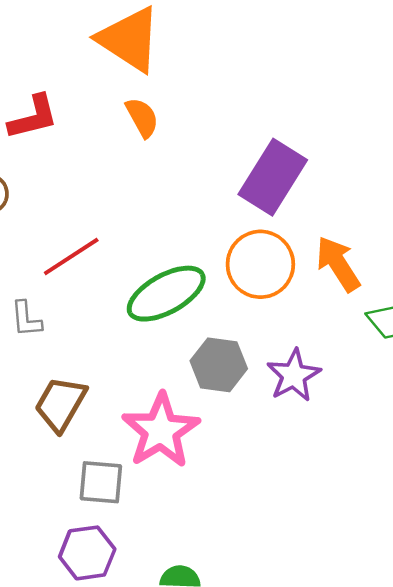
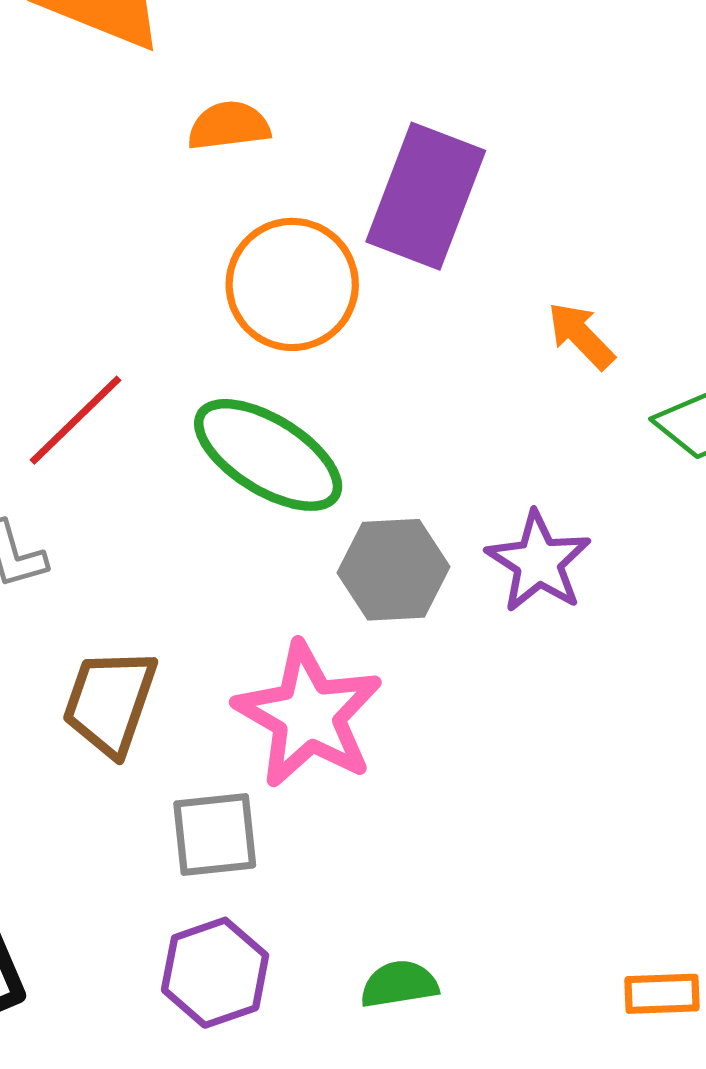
orange semicircle: (142, 117) -> (229, 126), moved, turned -57
orange circle: (260, 264) -> (292, 284), moved
orange arrow: (338, 264) -> (581, 336), size x0.7
green ellipse: (166, 294) -> (268, 455), turned 72

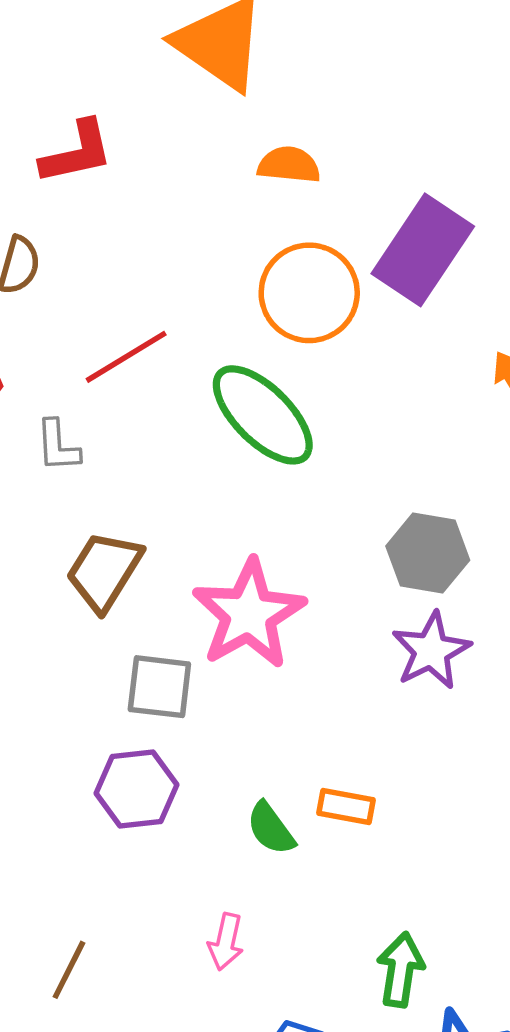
purple star: (538, 562) -> (431, 651), moved
gray hexagon: (393, 570) -> (428, 553), moved
green semicircle: (399, 984) -> (271, 828), turned -130
orange rectangle: (662, 994) -> (346, 806), moved

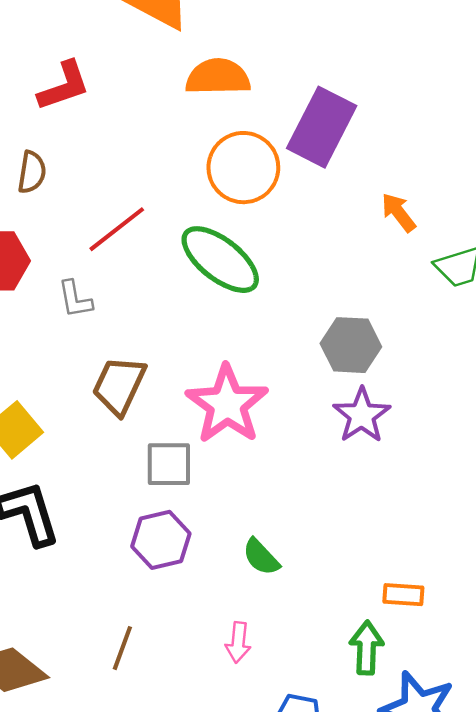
orange semicircle: (289, 165) -> (218, 77), size x1.4
orange rectangle: (346, 806) -> (403, 595), moved
brown line: (69, 970) -> (122, 648), moved

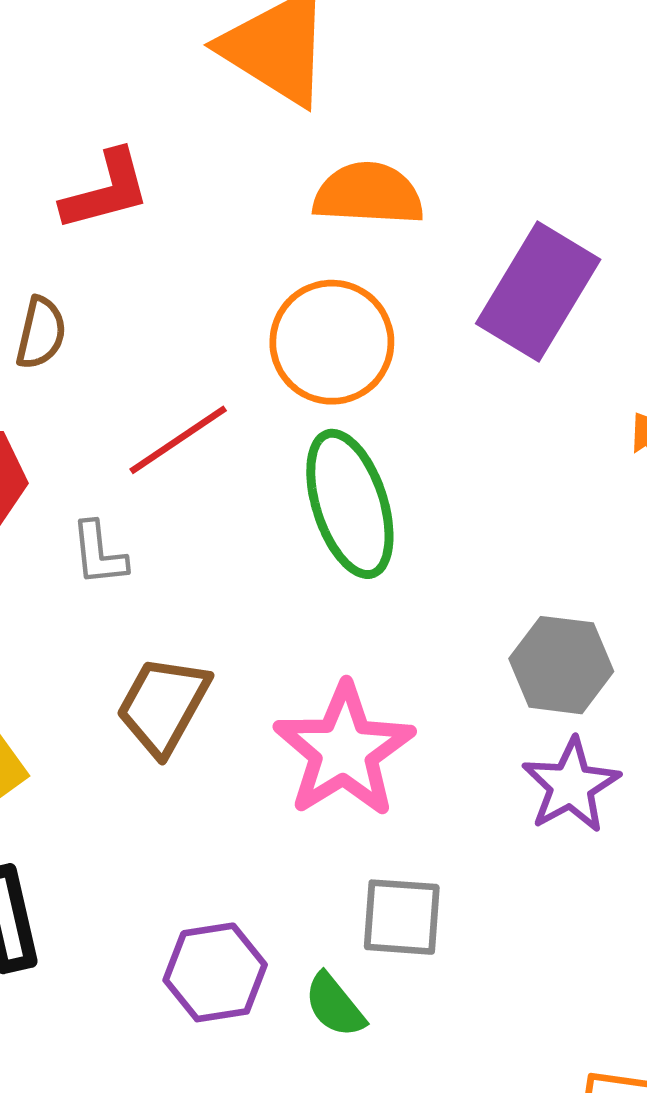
orange circle: (243, 168) -> (332, 342), moved
green ellipse: (220, 260) -> (350, 504), turned 30
gray square: (169, 464) -> (402, 917), moved
green semicircle: (261, 557) -> (335, 1005), moved

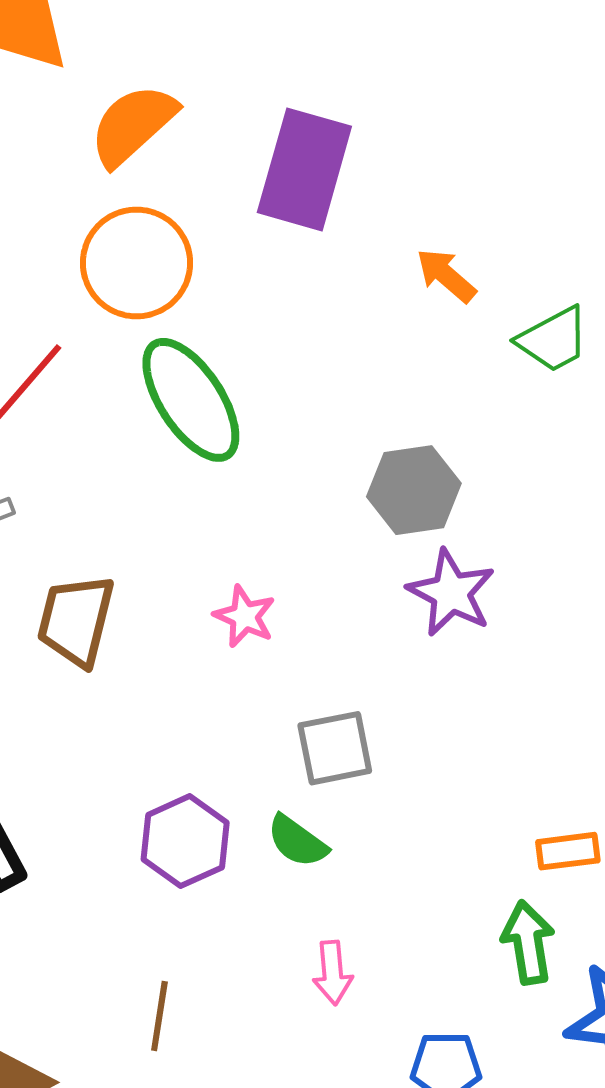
orange semicircle: (368, 194) -> (133, 125), turned -30
pink star: (344, 750) -> (245, 616), size x0.5

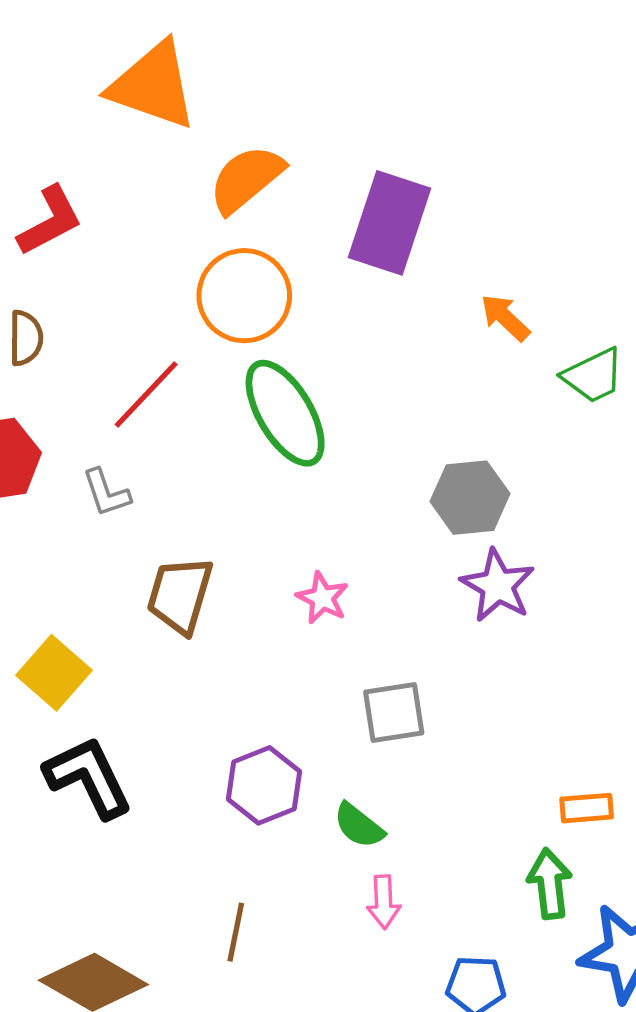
green semicircle: (297, 841) -> (359, 826), moved

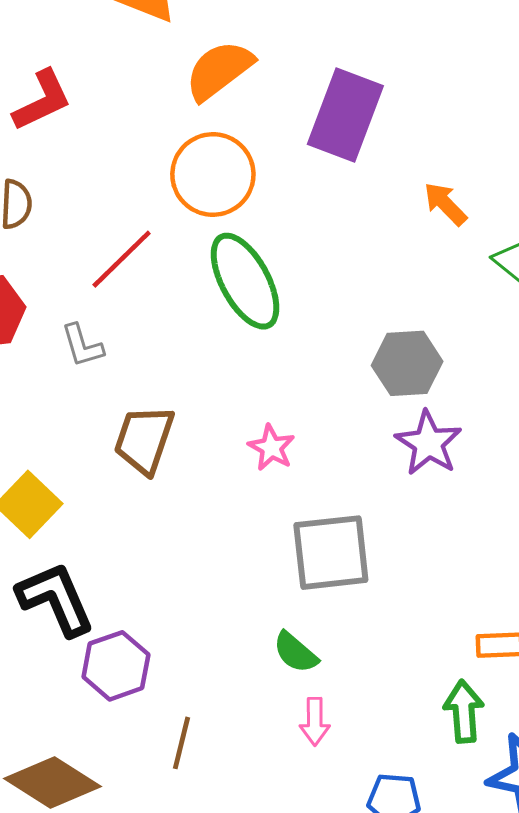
gray square: (394, 712) -> (331, 553), size x1.4
purple hexagon: (264, 785) -> (116, 666), moved

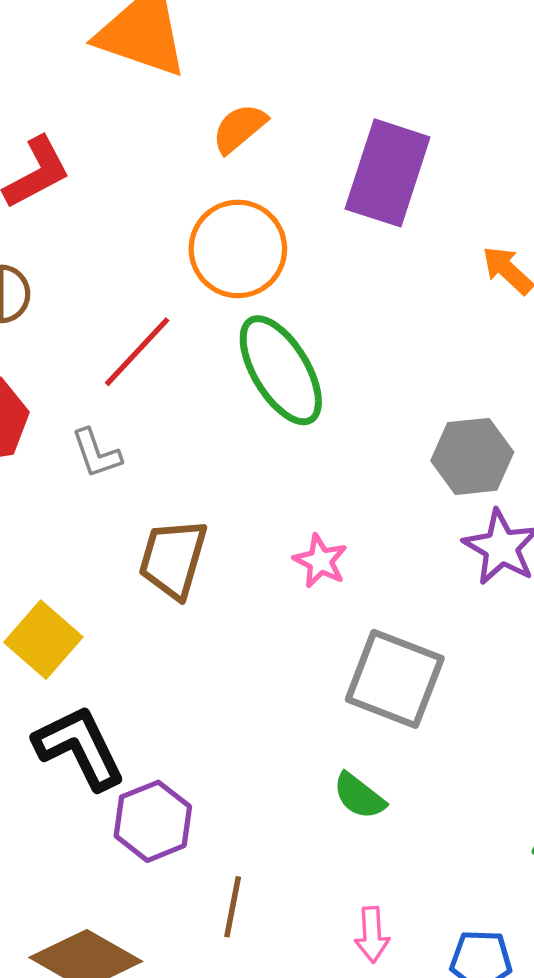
orange semicircle: (219, 70) -> (239, 128), size x0.7
gray square: (331, 553) -> (395, 679), turned 30
pink arrow: (315, 722) -> (372, 935), moved

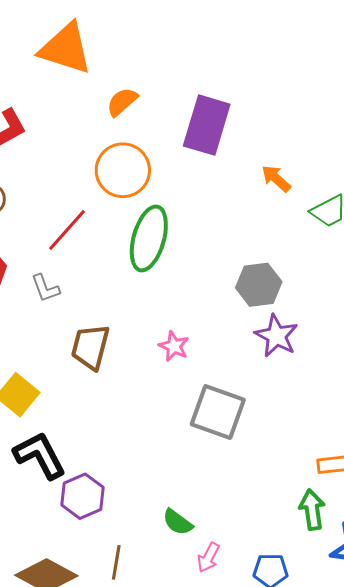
green ellipse: (281, 370) -> (149, 238), turned 48
green semicircle: (359, 796) -> (178, 522), moved
brown line: (233, 907) -> (116, 562), moved
pink arrow: (372, 935) -> (208, 557), turned 32

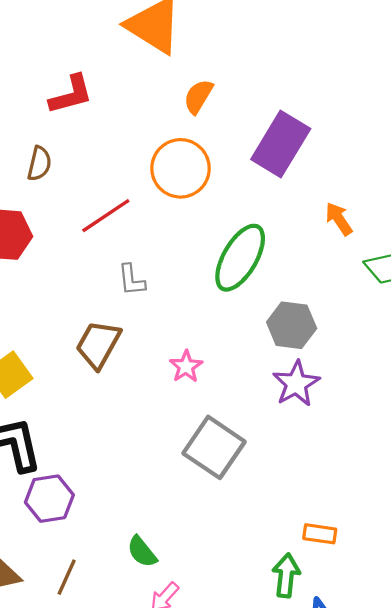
orange semicircle: (122, 102) -> (198, 96), turned -32
green ellipse: (149, 238) -> (240, 258), moved
gray L-shape: (45, 288) -> (131, 280), moved

